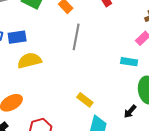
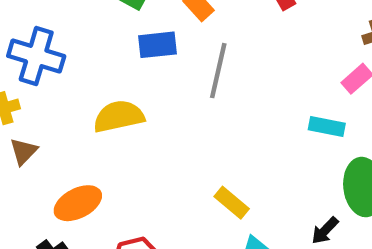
blue rectangle: (17, 37) -> (157, 45), moved

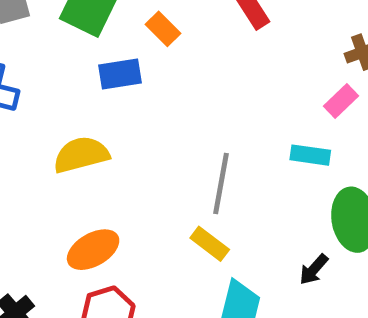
gray line: (218, 71) -> (221, 183), moved
orange ellipse: (78, 203) -> (93, 250), moved

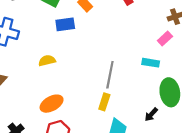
yellow semicircle: (81, 155) -> (47, 61), size x0.7
yellow rectangle: (210, 244) -> (104, 102), turned 70

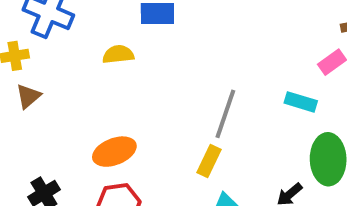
yellow semicircle: (47, 61) -> (118, 54), moved

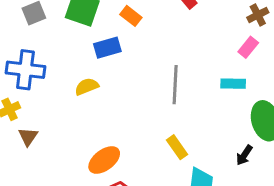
gray line: (225, 114) -> (175, 85), moved
yellow rectangle: (209, 161) -> (177, 147), turned -45

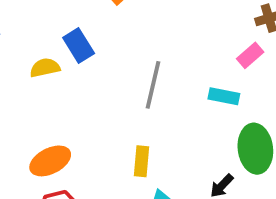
blue rectangle: (107, 48) -> (79, 45), moved, turned 64
yellow rectangle: (177, 147) -> (142, 161), turned 30

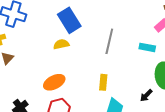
blue rectangle: (79, 45) -> (69, 20), size x1.4
yellow semicircle: (45, 68) -> (61, 44), moved

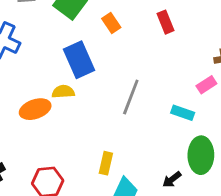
orange ellipse: (54, 82) -> (35, 109), moved
yellow rectangle: (103, 82) -> (106, 163), moved

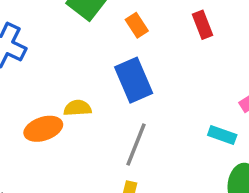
blue rectangle: (79, 60) -> (134, 80), moved
gray line: (131, 97) -> (136, 145), moved

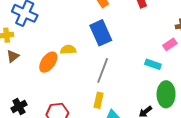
orange ellipse: (43, 129) -> (48, 62), turned -35

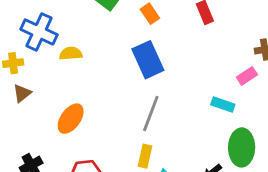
yellow semicircle: (68, 50) -> (71, 54), moved
orange ellipse: (48, 62) -> (71, 119), moved

